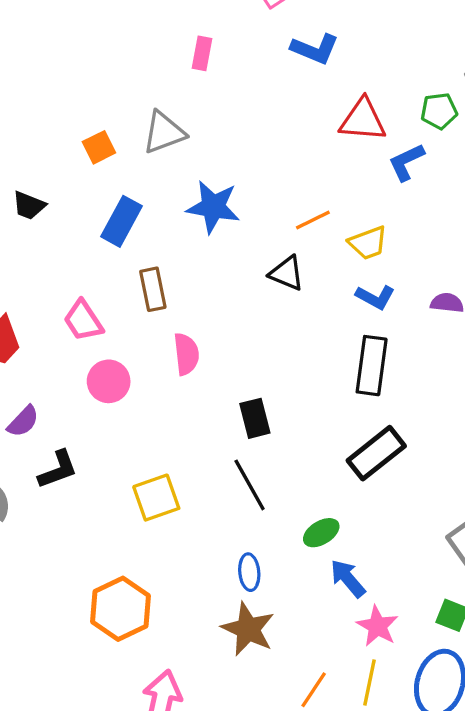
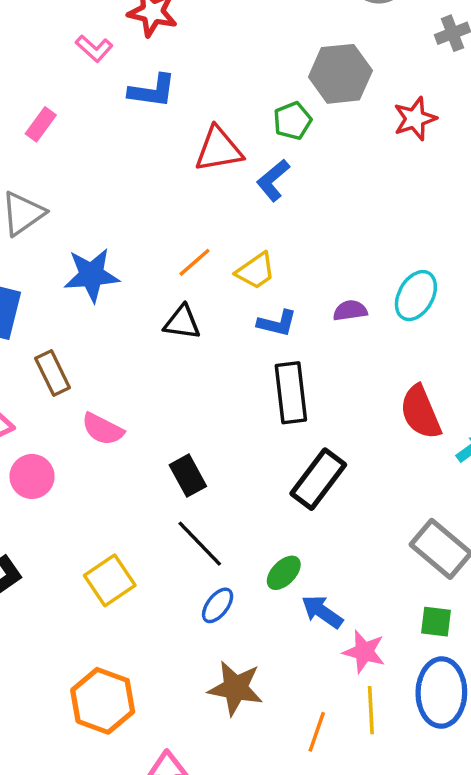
pink rectangle: (202, 53) -> (41, 124), turned 40
pink semicircle: (186, 354) -> (103, 429), turned 138
blue ellipse: (249, 572) -> (218, 605), moved, turned 57

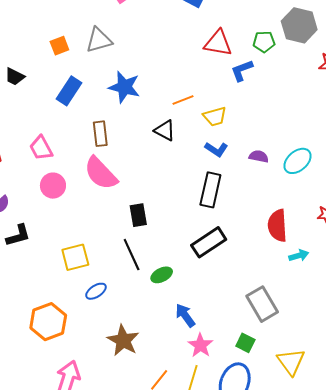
brown rectangle: (53, 373) -> (100, 134), moved
pink semicircle: (103, 429) -> (101, 173), size x1.5
green ellipse: (284, 573) -> (162, 275), moved
blue ellipse: (218, 605) -> (96, 291), moved

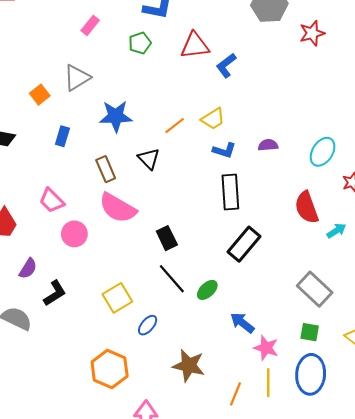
green pentagon: (264, 42) -> (140, 43), moved
blue rectangle: (69, 91) -> (62, 136), size x0.7
orange line: (183, 100) -> (175, 126), moved
black triangle: (165, 130) -> (149, 159), moved, turned 35
cyan ellipse: (298, 161) -> (323, 152), moved

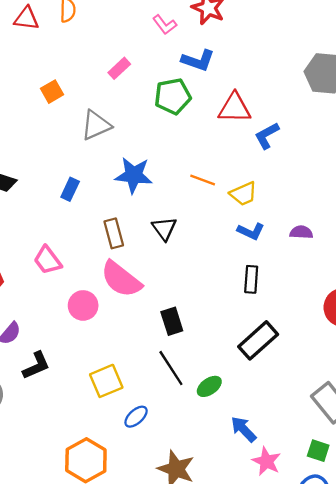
green pentagon: (140, 43) -> (173, 96), size x1.4
orange square: (40, 95) -> (52, 92), moved
orange line: (175, 126) -> (203, 180), moved, turned 50
black rectangle: (230, 192) -> (251, 279), size x0.7
pink circle: (74, 234) -> (83, 305), moved

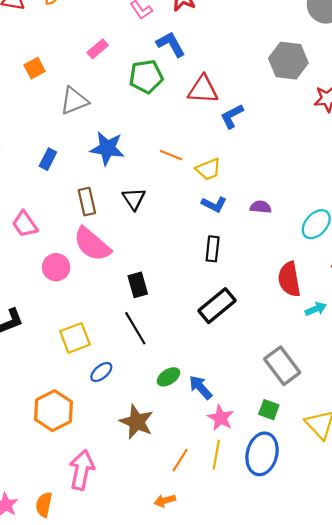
blue L-shape: (198, 60) -> (171, 44), turned -140
green ellipse: (209, 386) -> (168, 377), moved

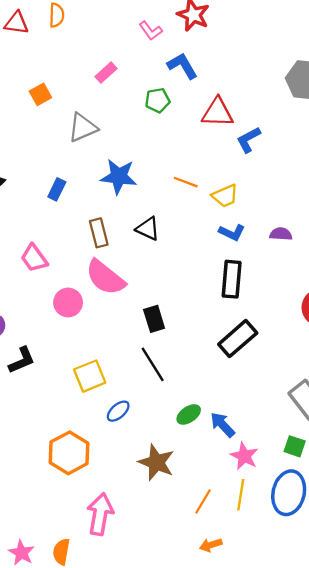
green pentagon: (146, 77) -> (158, 100), size x0.7
black triangle: (134, 199) -> (148, 229), turned -30
black rectangle: (213, 249) -> (232, 279), size x1.4
orange arrow: (165, 501) -> (211, 545), moved

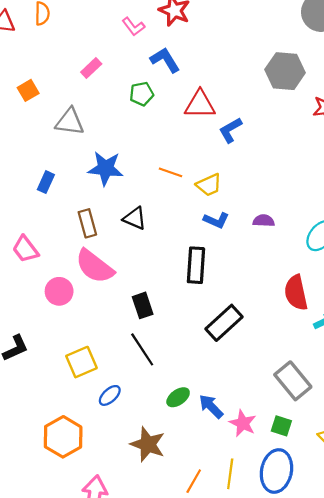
gray triangle: (83, 128) -> (70, 122), turned 32
black rectangle: (232, 279) -> (196, 265), moved
pink star: (244, 456) -> (243, 423), moved

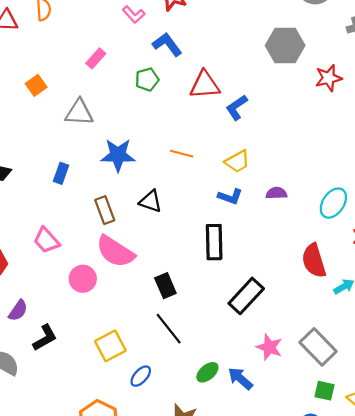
yellow trapezoid: (209, 185) -> (237, 161), moved
pink star: (243, 423) -> (269, 347), moved
green square: (281, 426) -> (324, 391), moved

